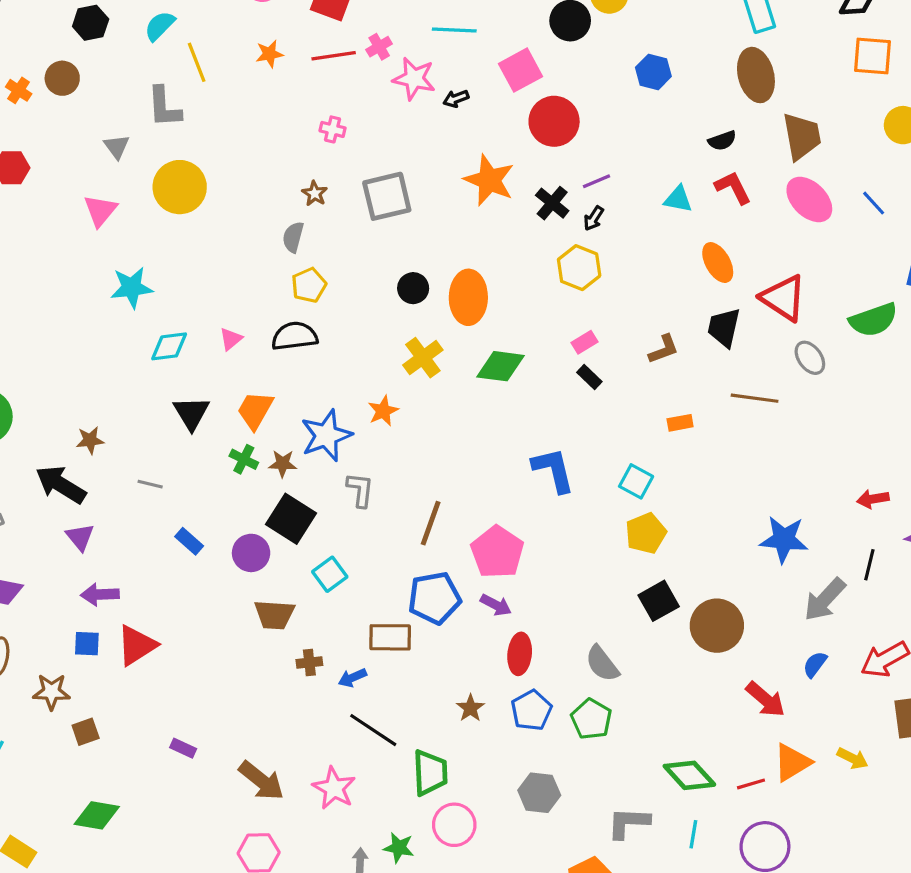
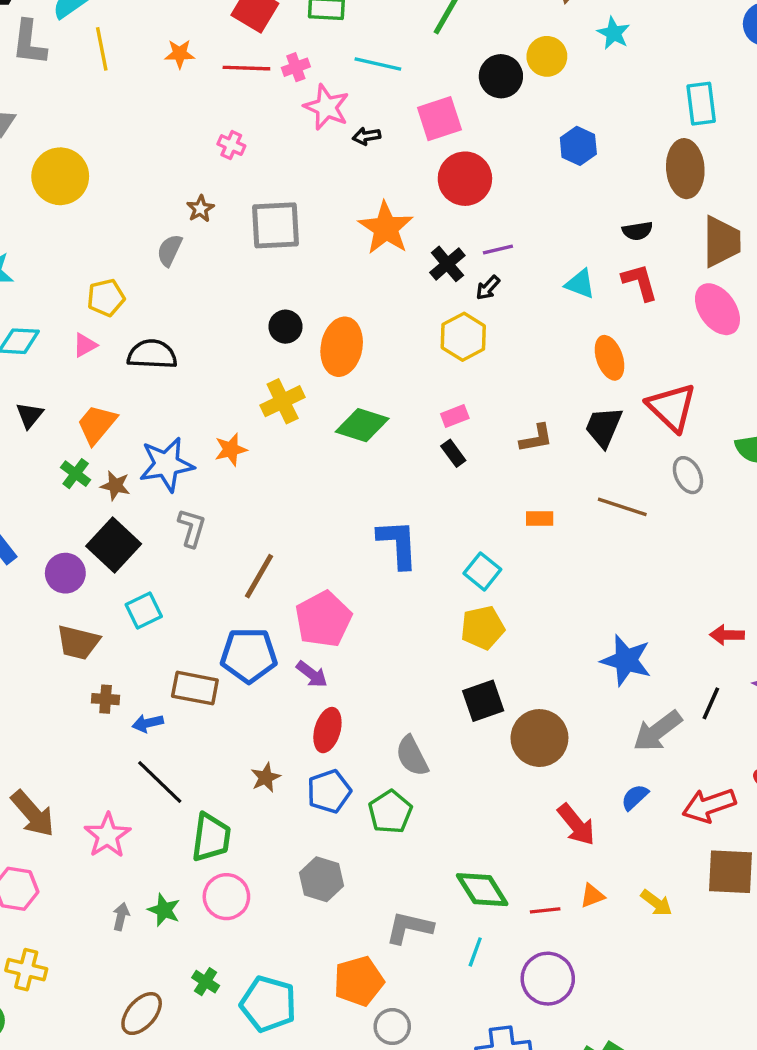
gray L-shape: (164, 107) -> (29, 43), moved
yellow pentagon: (309, 285) -> (106, 298), moved
black triangle: (191, 413) -> (30, 415), size x0.7
orange triangle: (792, 762) -> (592, 896), size x0.6

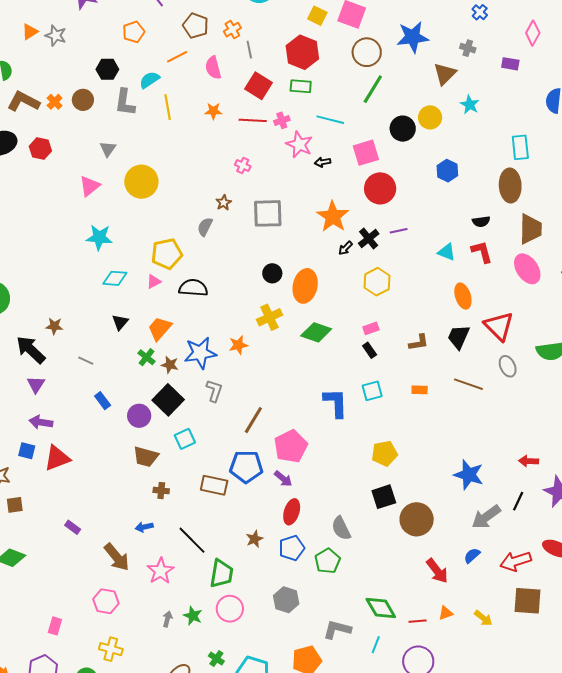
black arrow: (488, 288) -> (345, 248), moved
yellow pentagon: (106, 298) -> (167, 254), size x1.4
cyan square: (482, 571) -> (372, 391), moved, turned 35
blue arrow: (148, 723) -> (144, 527), moved

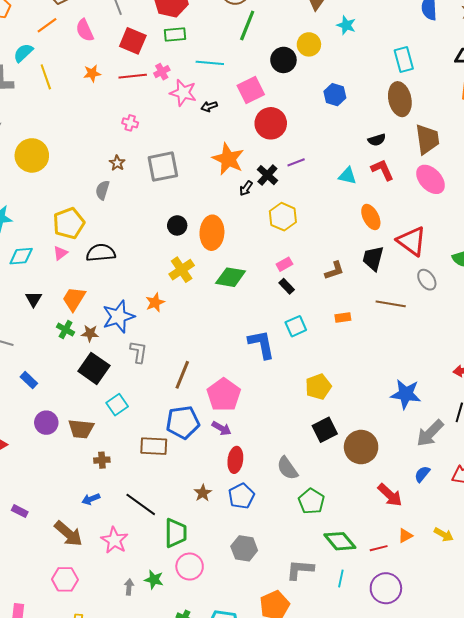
purple circle: (139, 416) -> (46, 423), moved
green pentagon: (328, 561) -> (311, 501), moved

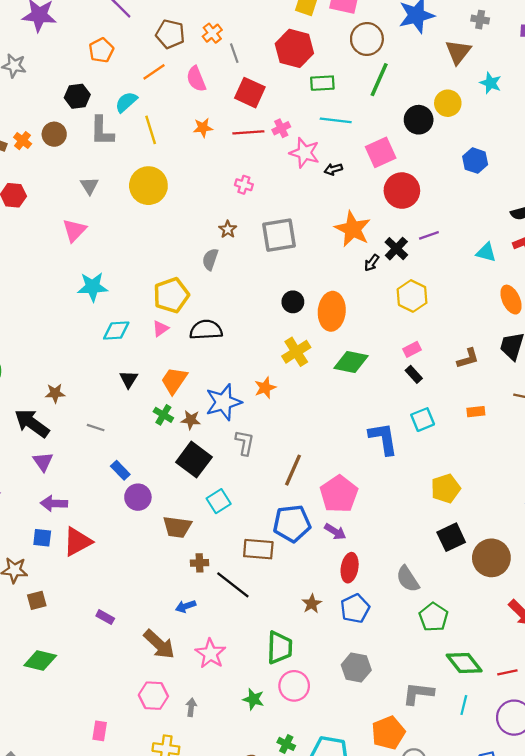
green rectangle: (175, 34) -> (322, 83), moved
yellow circle: (32, 155) -> (148, 186), moved
purple circle: (46, 423) -> (138, 497), moved
black line: (141, 504) -> (233, 585), moved
gray arrow: (129, 587) -> (191, 707), moved

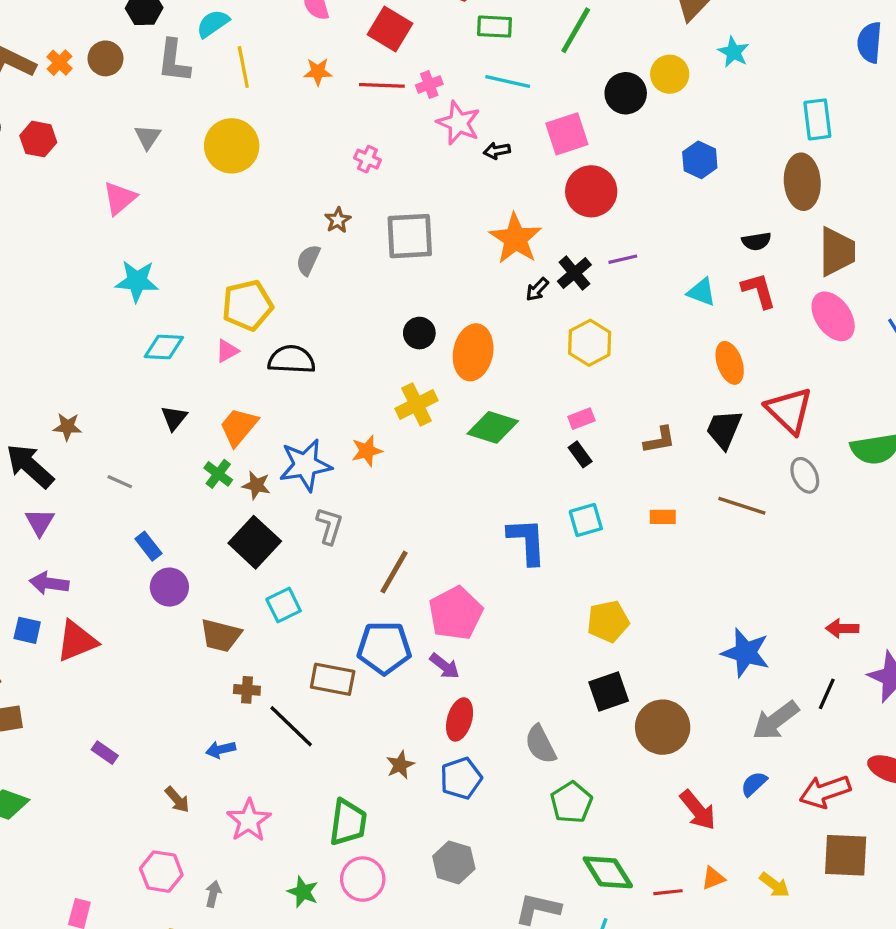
brown arrow: (159, 644) -> (177, 800), size x0.6

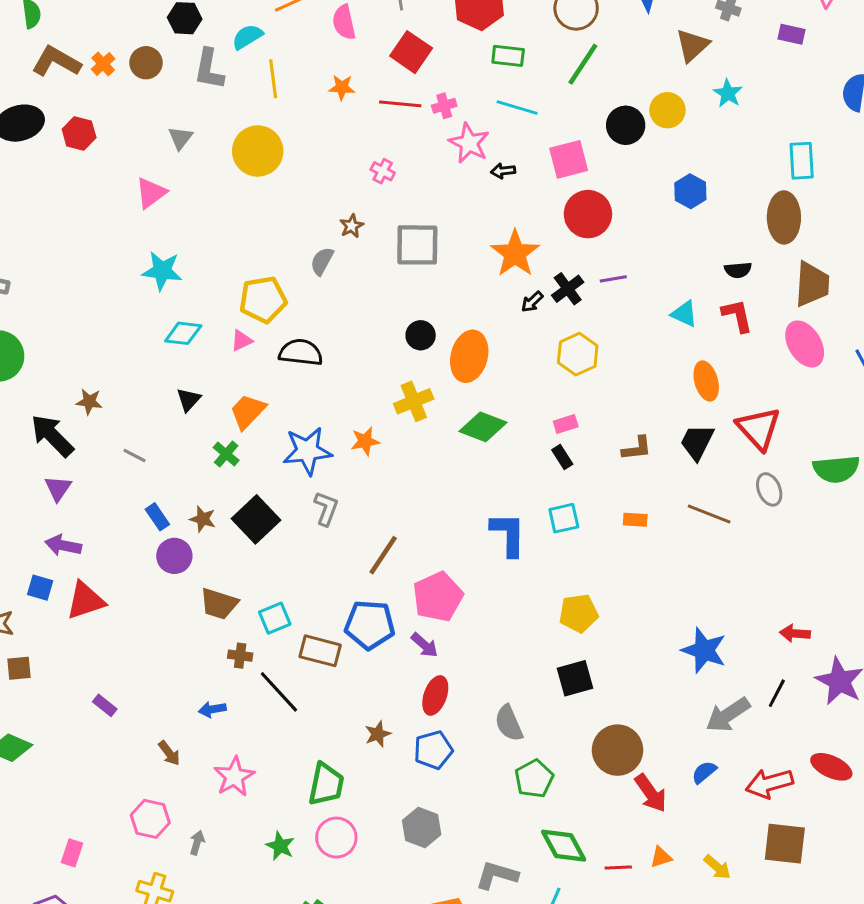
brown star: (256, 485) -> (203, 519), moved
cyan square: (284, 605) -> (275, 618), moved
brown circle: (663, 727) -> (618, 750), moved

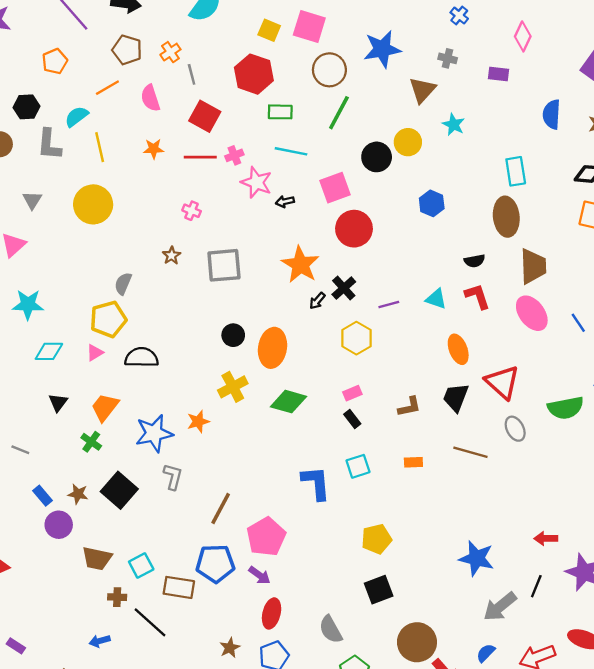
gray semicircle: (322, 261) -> (123, 284), moved
purple line: (613, 279) -> (389, 305), moved

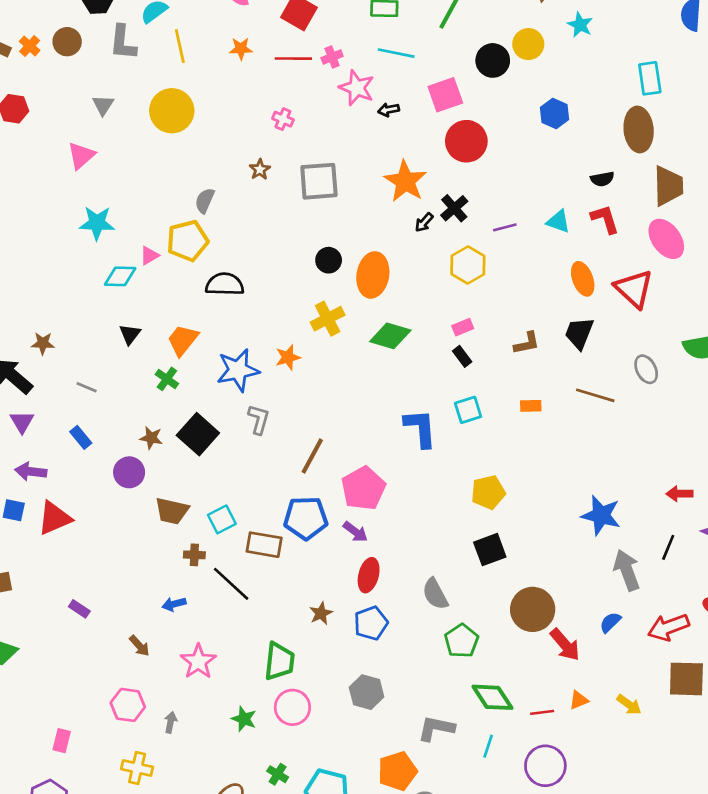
pink triangle: (95, 353) -> (149, 256), moved
red triangle: (502, 382) -> (634, 289), moved
blue rectangle: (43, 496) -> (81, 437), moved
gray arrow: (500, 607) -> (627, 570), turned 108

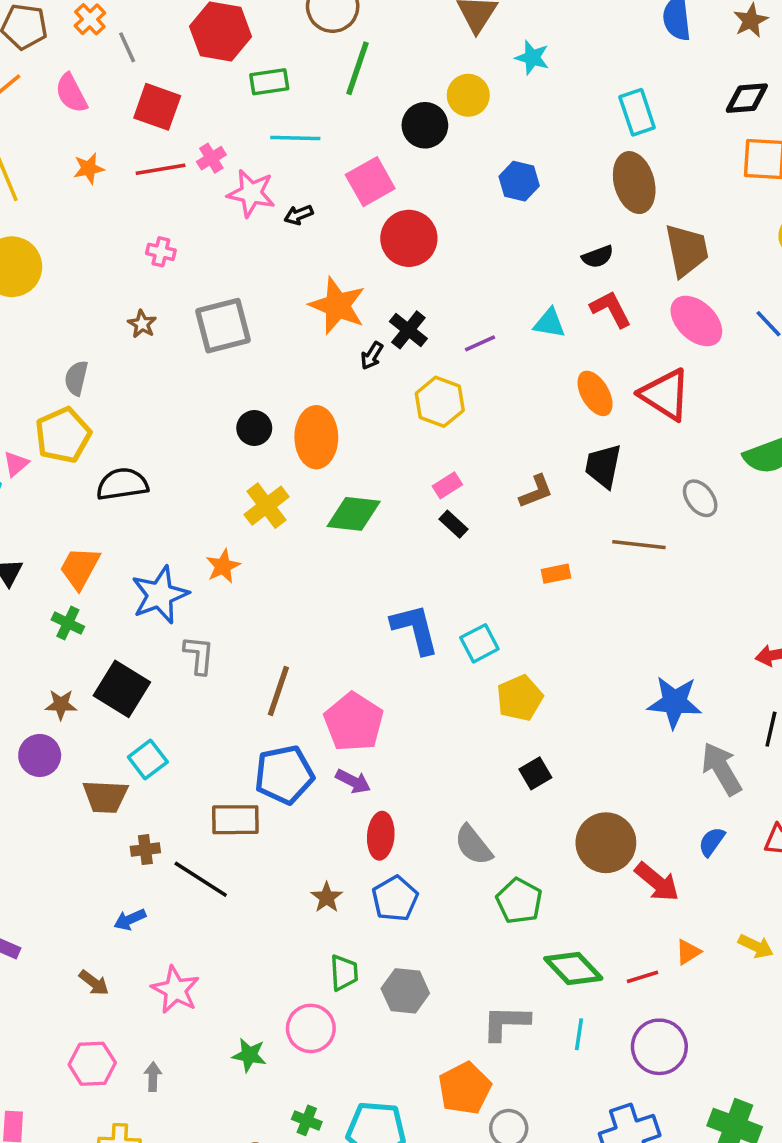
cyan square: (468, 410) -> (479, 643), moved
cyan square: (222, 519) -> (148, 759), moved
black square: (490, 550) -> (535, 773), size x0.7
green trapezoid: (279, 661) -> (344, 973), moved, size x0.7

